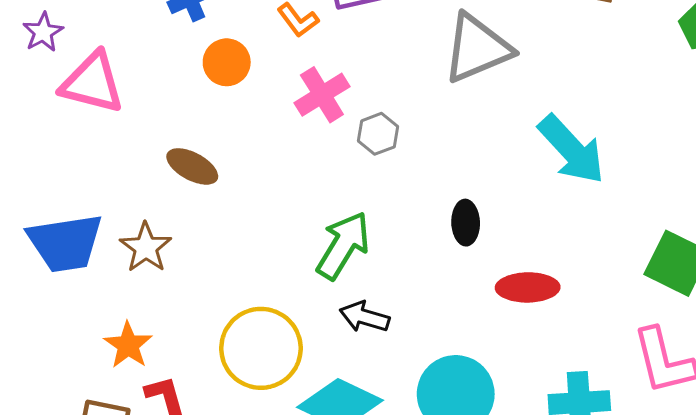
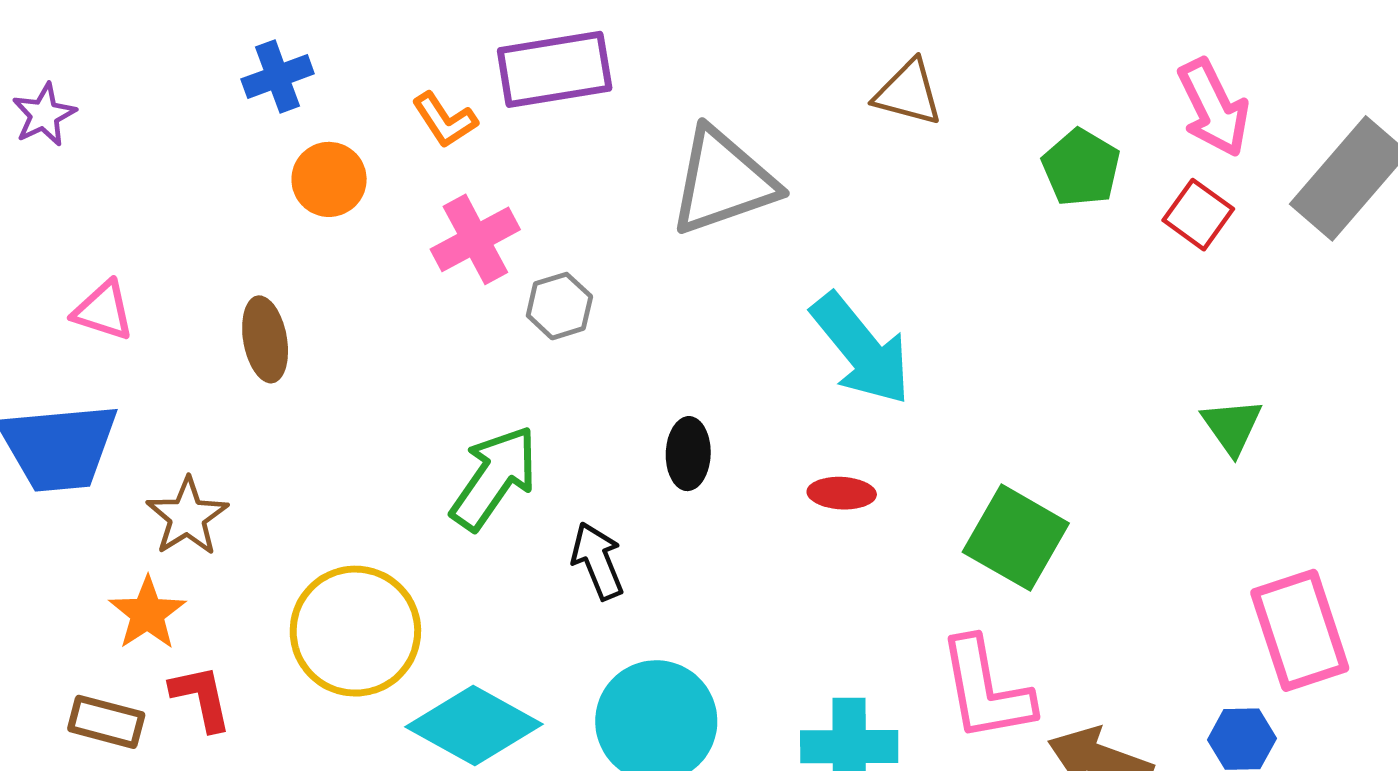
pink triangle: (92, 83) -> (103, 311), moved, size x0.6
brown ellipse: (192, 166) -> (265, 339), turned 48
brown star: (146, 248) -> (187, 517), moved
red ellipse: (528, 287) -> (842, 493), moved, size x0.7
black arrow: (364, 317) -> (598, 561), moved, turned 48

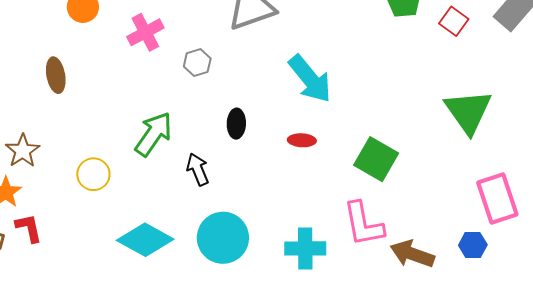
gray hexagon: (559, 306) -> (197, 63), moved
green triangle: (1232, 426) -> (468, 112), size x1.8
yellow circle: (355, 631) -> (93, 174), moved, size x0.6

